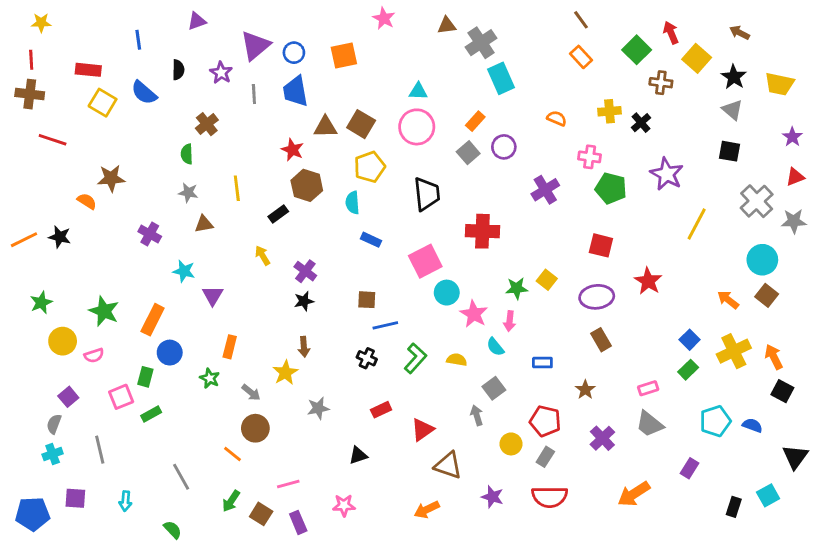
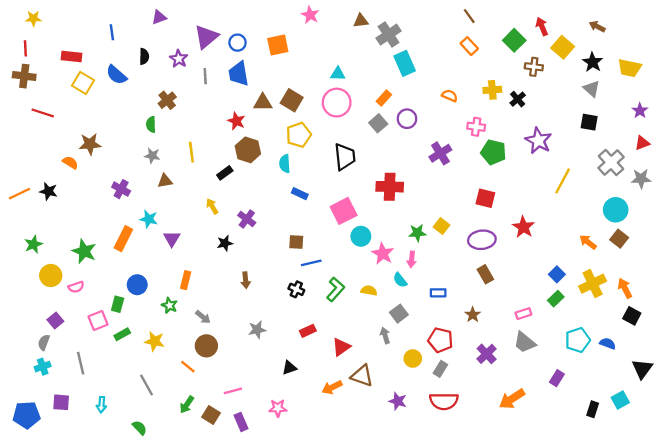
black star: (304, 301) -> (225, 243), moved
orange rectangle: (153, 320) -> (123, 239), moved
yellow star: (285, 373) -> (154, 341), moved, turned -30
orange arrow: (427, 510) -> (332, 387), moved

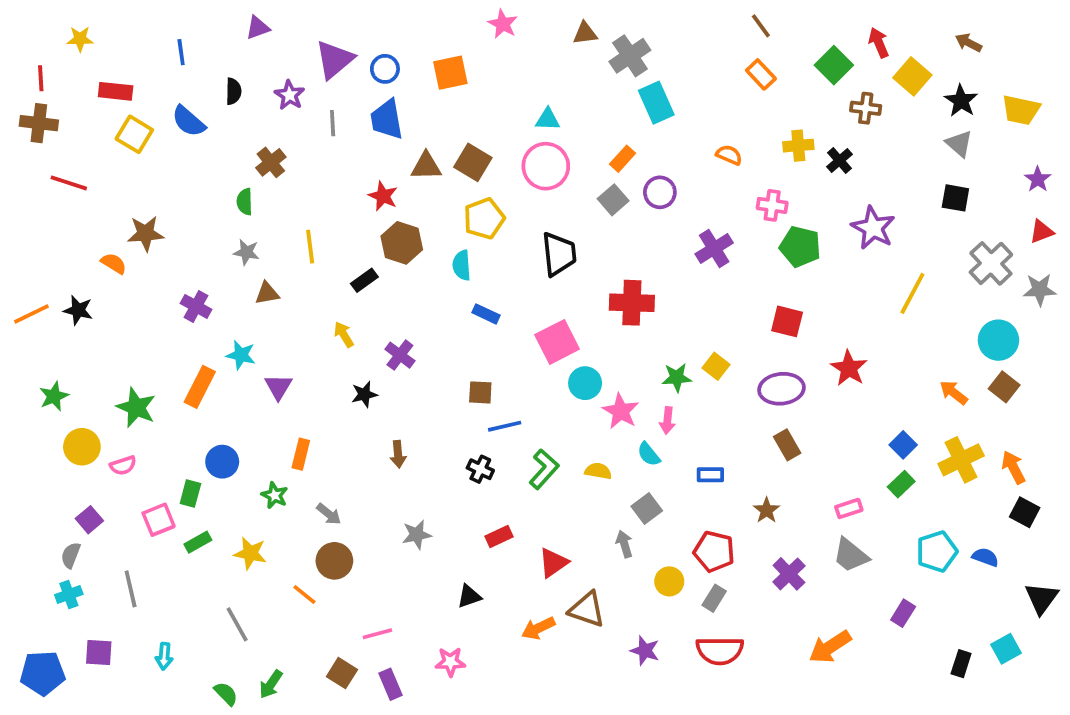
yellow star: (33, 18) -> (80, 39), moved
green arrow: (187, 405) -> (271, 684), moved

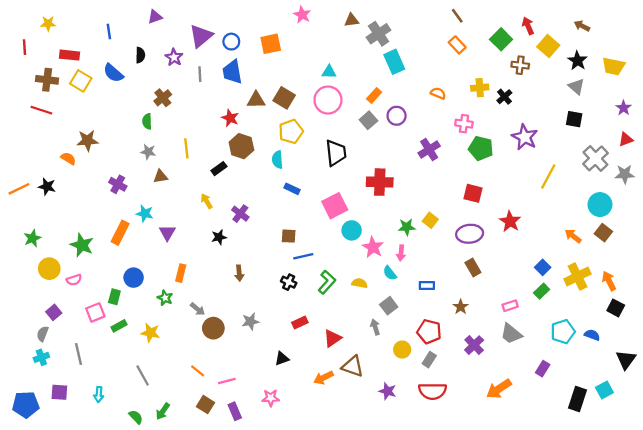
brown cross: (39, 123) -> (47, 80), moved
brown circle: (334, 561) -> (213, 328), moved
orange line: (304, 594) -> (198, 371), moved
black rectangle: (961, 664) -> (577, 399), size x1.5

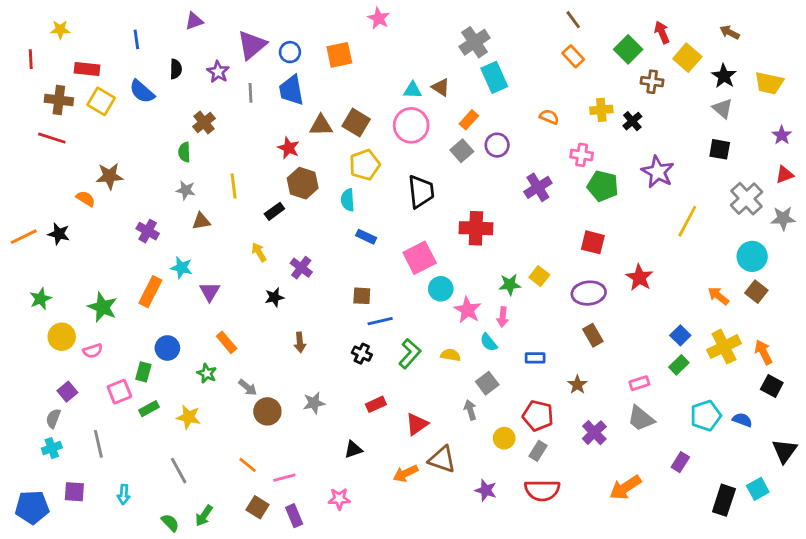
brown triangle: (352, 20) -> (441, 87), moved, turned 40
orange rectangle: (181, 273) -> (227, 342), turned -54

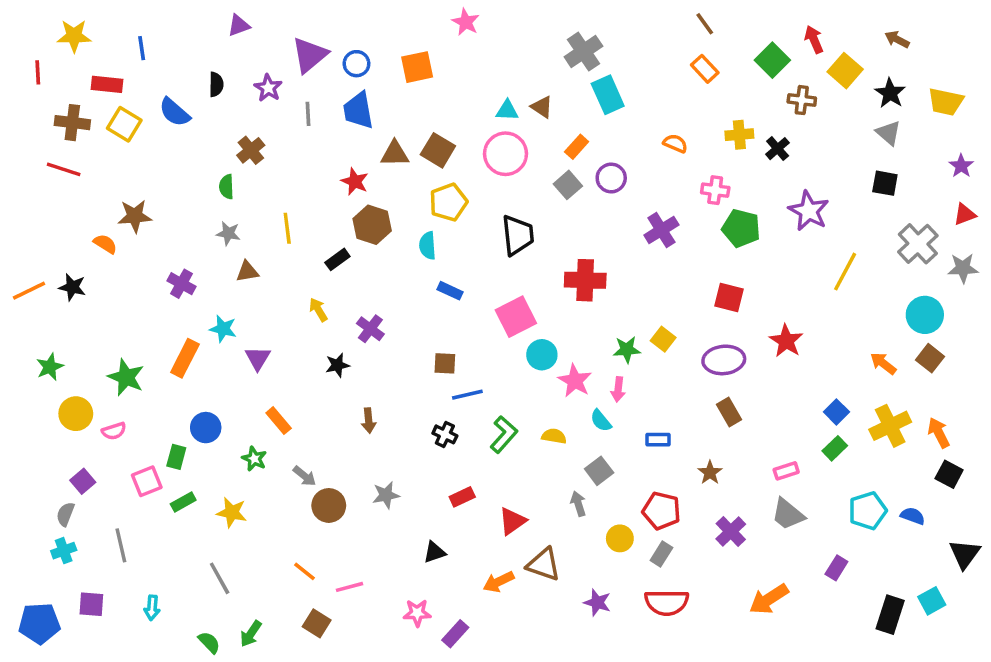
yellow star: (60, 30) -> (74, 36), size x1.4
blue line: (136, 39) -> (142, 48), moved
purple rectangle: (294, 516) -> (455, 634), moved, turned 65

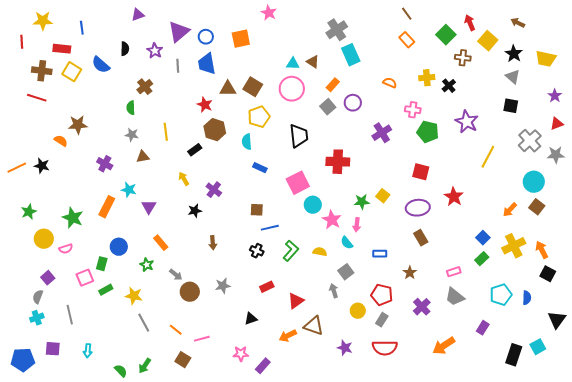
orange arrow: (883, 363) -> (510, 210), turned -84
blue semicircle: (913, 516) -> (527, 298), turned 72
gray line: (220, 578) -> (144, 323), moved

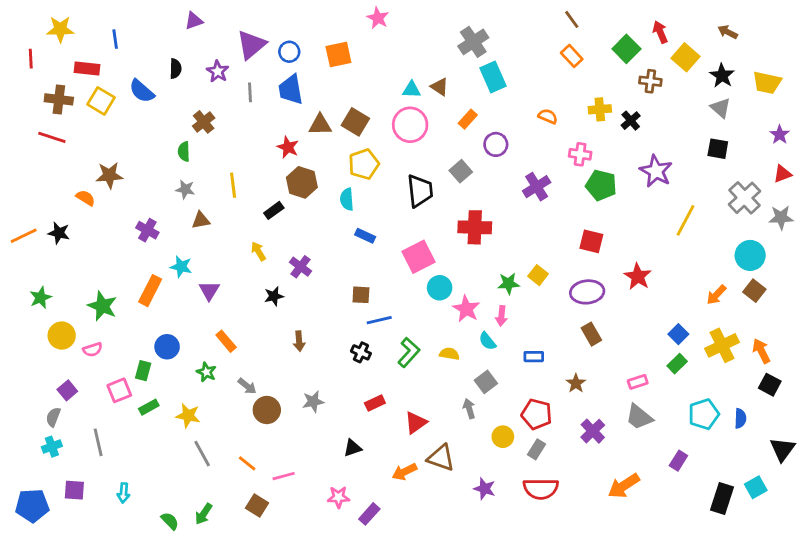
gray square: (328, 107) -> (461, 171), moved

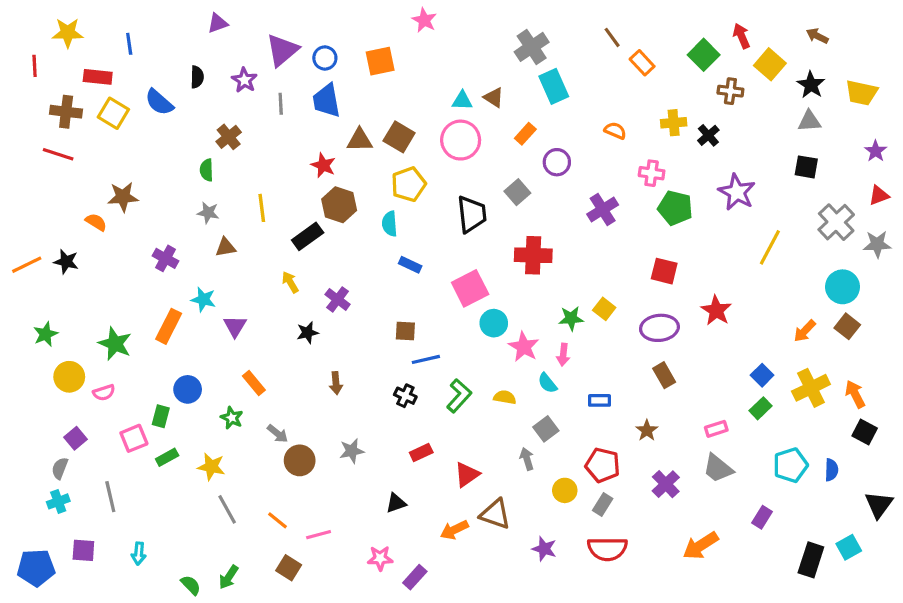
brown line: (572, 19) -> (612, 37), moved
gray triangle: (721, 108) -> (809, 121), turned -45
black rectangle: (274, 210) -> (308, 236), size x1.4

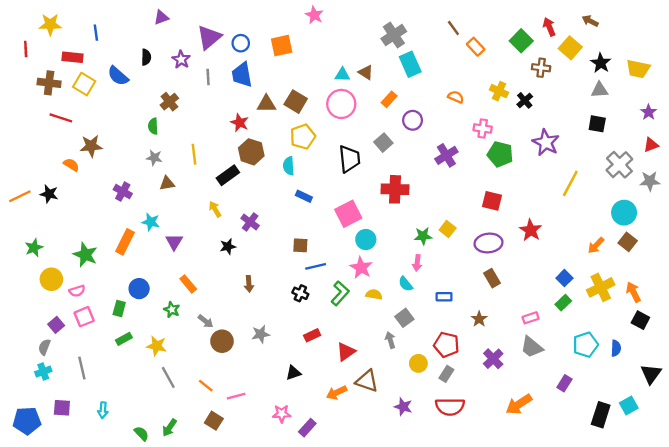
brown arrow: (817, 36) -> (590, 21), moved
yellow cross: (674, 123) -> (499, 91), turned 30
red line: (58, 154) -> (61, 118), moved
pink star: (524, 347) -> (361, 268), moved
pink square: (134, 438) -> (84, 317), moved

